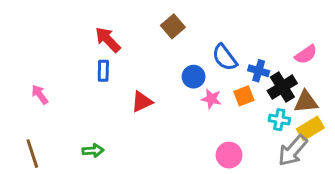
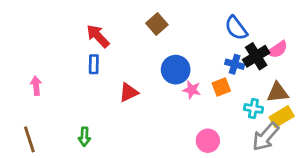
blue semicircle: (225, 57) -> (236, 28), moved
blue circle: (194, 77) -> (176, 70), size x1.4
black cross: (282, 87) -> (256, 56), moved
pink arrow: (40, 94) -> (36, 86), turned 30
green arrow: (93, 151) -> (84, 137), turned 96

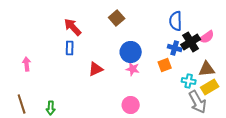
blue semicircle: (236, 28) -> (176, 21), turned 36
pink star: (192, 90) -> (133, 69), moved
green arrow: (84, 137) -> (51, 108), moved
gray arrow: (266, 137) -> (198, 102), turned -70
pink circle: (208, 141) -> (131, 105), moved

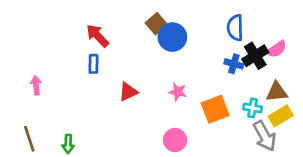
blue circle: (131, 52) -> (172, 37), moved
orange square: (165, 65) -> (215, 109), moved, size x1.5

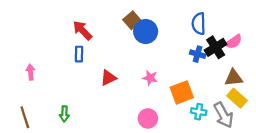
cyan cross: (253, 108) -> (199, 112), moved
yellow rectangle: (281, 116) -> (237, 98), turned 72
green arrow: (68, 144) -> (64, 114), moved

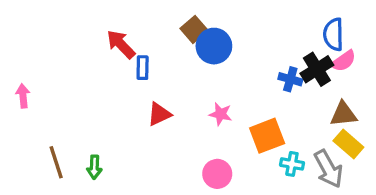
blue semicircle: (199, 24) -> (333, 34), moved
blue rectangle: (79, 54) -> (143, 68), moved
pink arrow: (30, 72) -> (23, 96), moved
brown line: (25, 117) -> (56, 162), moved

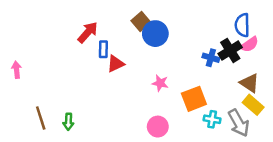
red arrow: (121, 44) -> (88, 32), turned 85
red triangle: (159, 114) -> (116, 64), moved
brown triangle: (343, 114) -> (250, 83), turned 40

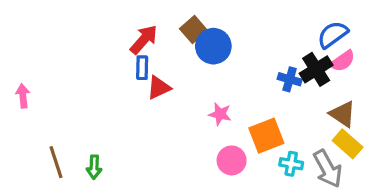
blue semicircle: (242, 25) -> (333, 35), turned 55
red arrow: (88, 32) -> (144, 40), moved
pink circle: (158, 127) -> (232, 160), moved

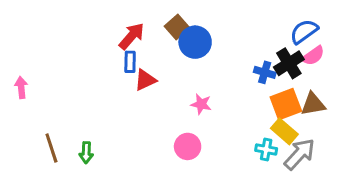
brown triangle: (343, 114) -> (313, 104), turned -44
orange square: (266, 136) -> (286, 104), moved
yellow rectangle: (348, 144) -> (284, 131), moved
pink circle: (232, 160) -> (188, 146), moved
gray arrow: (328, 169) -> (299, 154), turned -108

